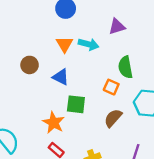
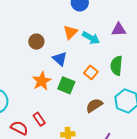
orange square: (111, 87) -> (91, 72), moved
orange star: (54, 123) -> (42, 81), moved

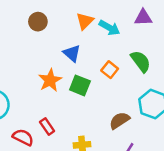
brown circle: (36, 42) -> (38, 22), moved
green semicircle: (116, 66) -> (141, 61), turned 138
brown semicircle: (94, 105) -> (119, 120), moved

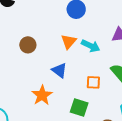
orange square: (110, 70) -> (93, 82), turned -32
green square: (80, 85) -> (79, 108), moved

